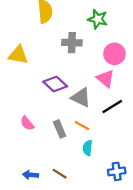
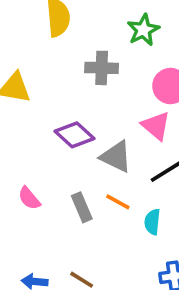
green star: (98, 19) -> (143, 30), turned 30
cyan semicircle: (88, 148) -> (152, 222), moved

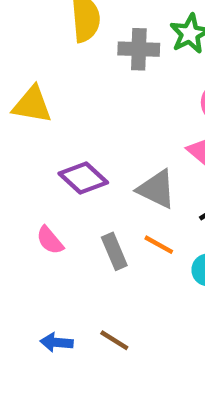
gray cross: (102, 68) -> (139, 49), moved
purple diamond: (74, 135) -> (83, 178), moved

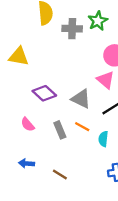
blue arrow: (57, 342) -> (26, 163), moved

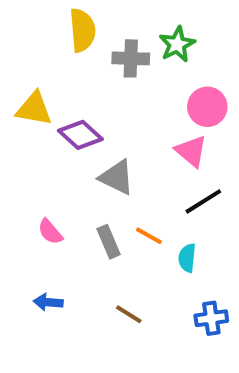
purple diamond: (44, 93) -> (80, 135), moved
gray triangle: (81, 99) -> (117, 177), moved
brown line: (60, 175) -> (129, 314), moved

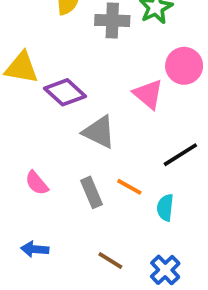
pink triangle: (191, 151) -> (148, 94), moved
blue cross: (211, 318) -> (165, 270), moved, turned -36

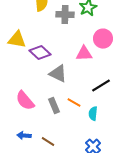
pink triangle: (148, 94) -> (84, 54), turned -42
pink semicircle: (37, 183) -> (25, 101), size x1.5
brown line: (110, 260) -> (48, 142), moved

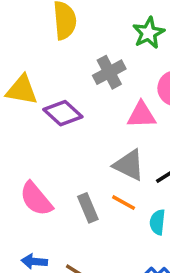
gray cross: (65, 15) -> (109, 72), moved, turned -30
gray triangle: (58, 74) -> (129, 165), moved

